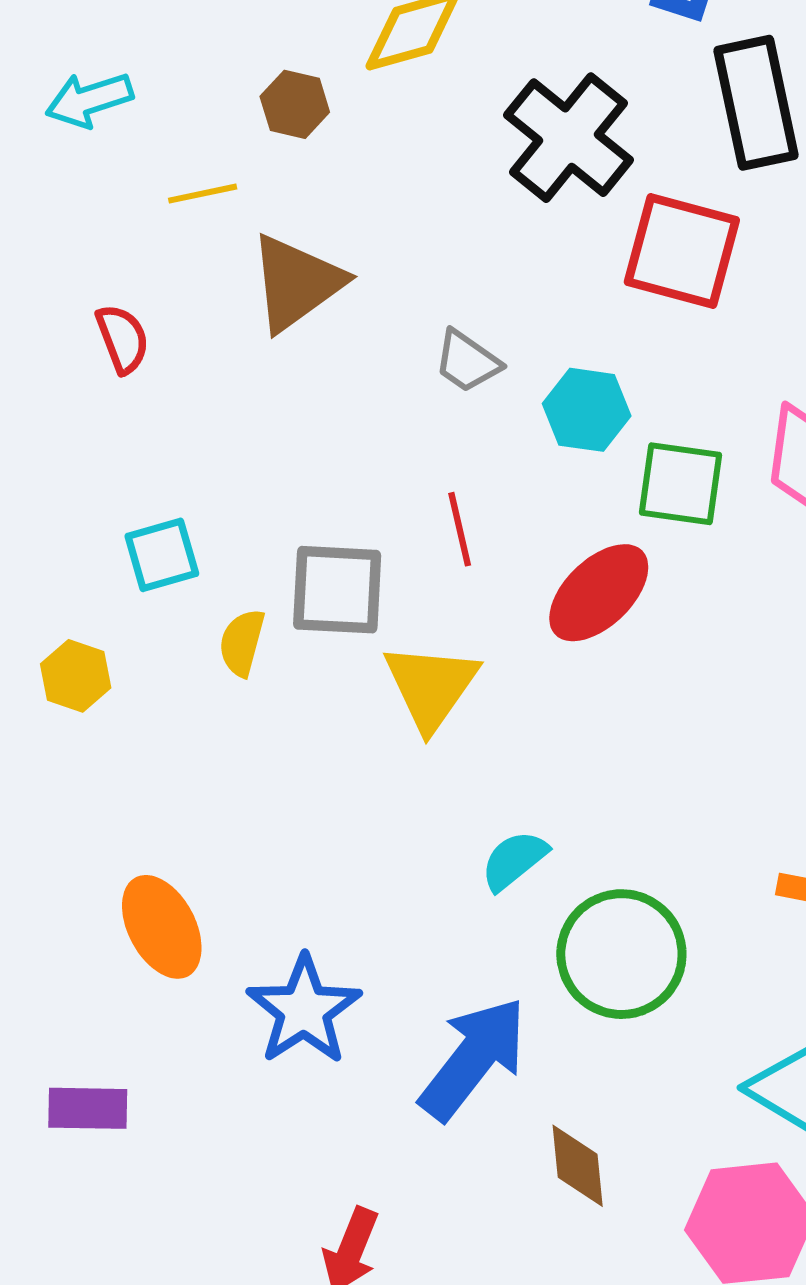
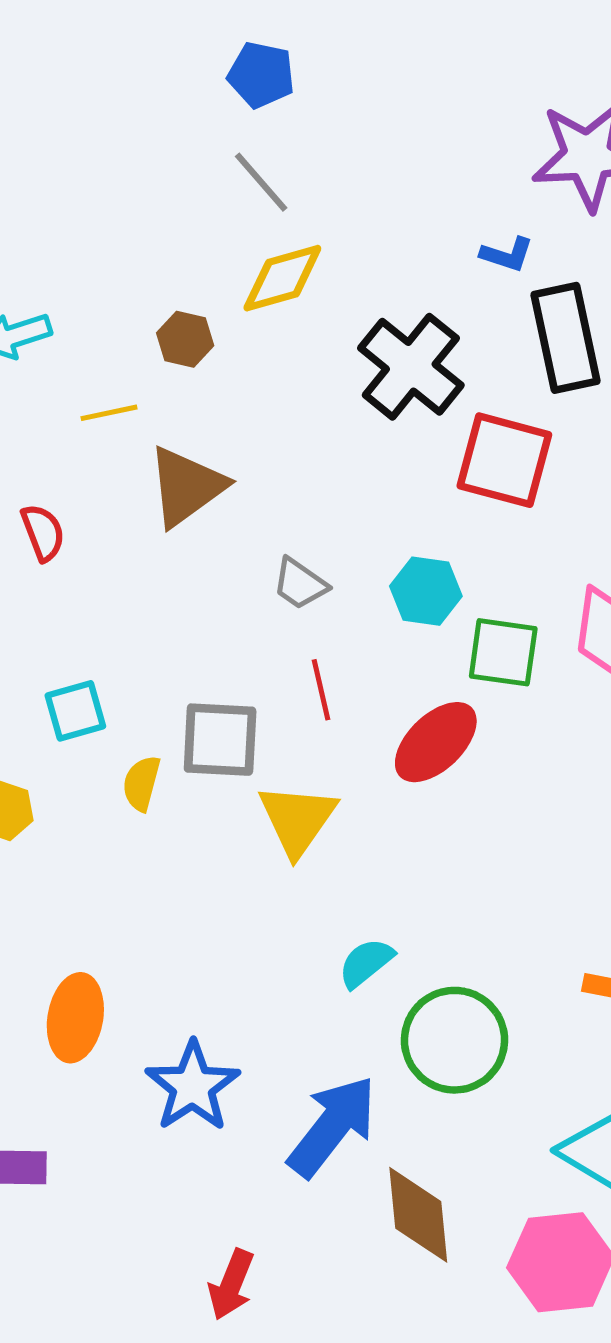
gray trapezoid: (467, 361) -> (300, 584), moved
orange ellipse: (162, 927) -> (75, 1018), turned 38
brown diamond: (578, 1166) -> (418, 1215), size x1.4

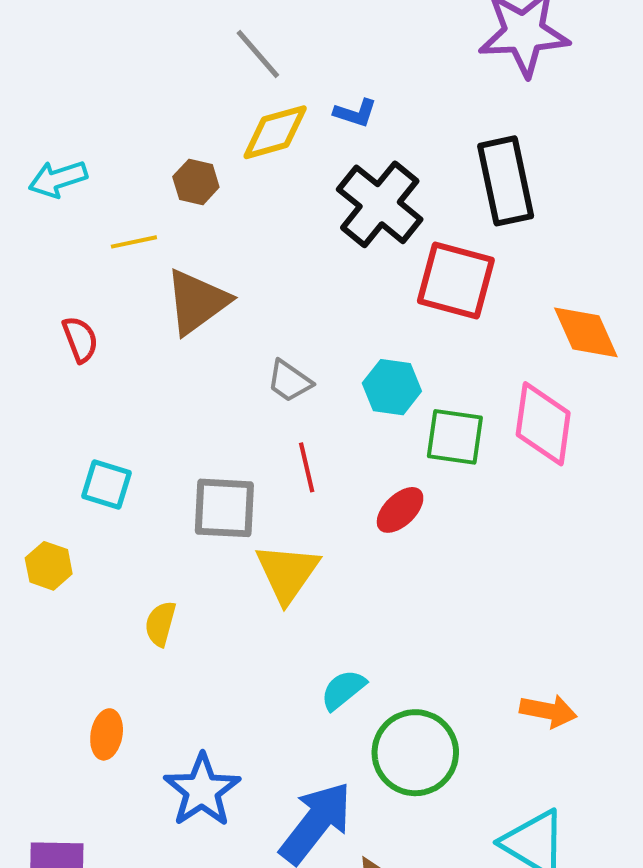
blue L-shape: (507, 254) -> (355, 113), moved
cyan square: (75, 711) -> (107, 485), turned 33
red ellipse: (436, 742) -> (400, 510), size x0.7
yellow semicircle: (141, 783) -> (160, 624), moved
orange ellipse: (75, 1018) -> (107, 734), size x0.7

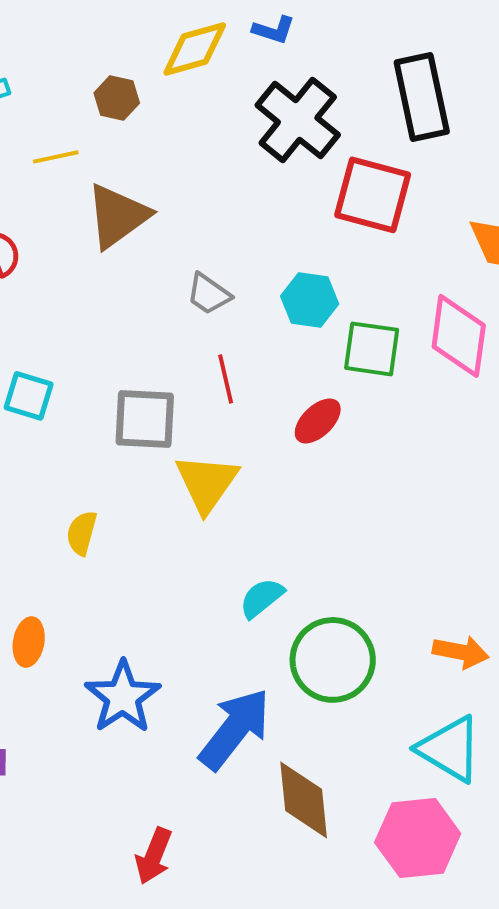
orange arrow: (548, 711) -> (461, 652), moved

